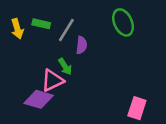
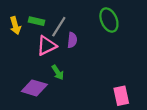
green arrow: (65, 67) -> (58, 72), moved
pink triangle: (53, 80) -> (47, 46), moved
pink rectangle: (137, 108) -> (121, 96), turned -30

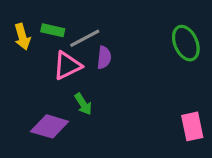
green ellipse: (109, 20) -> (186, 43), moved
gray line: (59, 27) -> (85, 38), turned 30
pink rectangle: (121, 96) -> (192, 126), moved

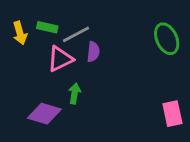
green arrow: (83, 104) -> (75, 93), turned -138

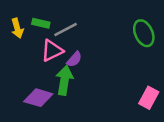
purple semicircle: (93, 52) -> (74, 59), moved, turned 35
green arrow: (75, 93) -> (64, 80), size x1.6
pink rectangle: (172, 114) -> (149, 98), turned 40

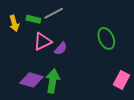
gray line: (66, 29) -> (54, 13), moved
green ellipse: (144, 33) -> (106, 38), moved
green arrow: (64, 80) -> (53, 81), moved

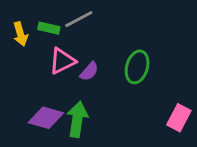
green ellipse: (106, 38) -> (137, 67), moved, turned 40

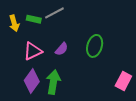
pink triangle: (62, 61) -> (33, 51), moved
purple diamond: (46, 118) -> (32, 81), turned -70

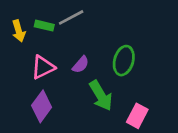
pink rectangle: (123, 81) -> (137, 116), moved
green arrow: (53, 82) -> (101, 96), moved, turned 140

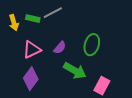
green arrow: (101, 96) -> (75, 71), turned -30

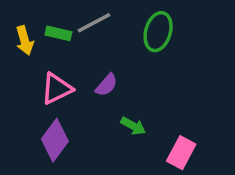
green ellipse: (92, 45) -> (158, 32), moved
green arrow: (75, 71) -> (133, 126), size x0.6

